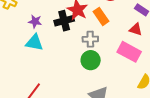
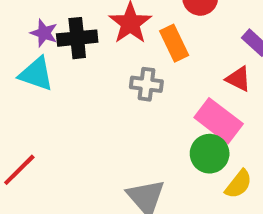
black cross: (64, 21) -> (77, 38), moved
green circle: (91, 60) -> (210, 154), moved

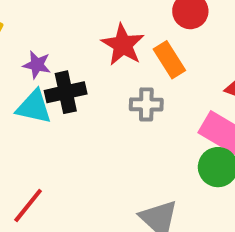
black cross: (77, 38) -> (66, 92), moved

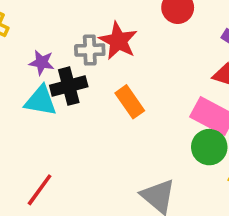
orange rectangle: (169, 60) -> (130, 102), moved
gray cross: (146, 104) -> (90, 50), moved

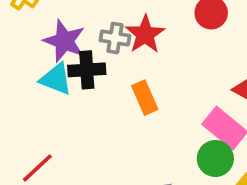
purple star: (42, 63) -> (64, 41), size x1.6

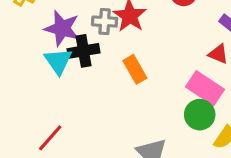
cyan triangle: (56, 79) -> (58, 61), turned 40

